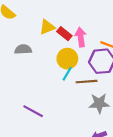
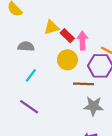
cyan line: (67, 74) -> (31, 75), moved

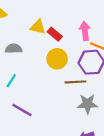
yellow triangle: (51, 27) -> (38, 27), turned 35
pink arrow: (82, 41) -> (85, 31), moved
cyan line: (31, 75) -> (11, 81), moved

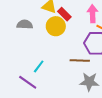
yellow circle: (57, 59) -> (56, 26), moved
cyan line: (11, 81) -> (39, 66), moved

